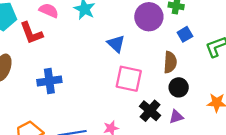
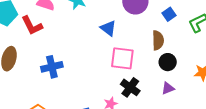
black cross: (150, 111) -> (130, 87), moved

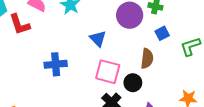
black circle: (168, 62) -> (133, 83), moved
blue cross: (52, 67) -> (56, 64), moved

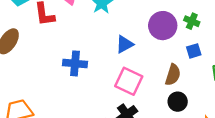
blue triangle: (98, 39) -> (125, 44), turned 36
black circle: (133, 83) -> (178, 102), moved

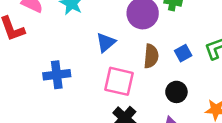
blue square: (194, 51) -> (183, 53), moved
brown semicircle: (173, 75) -> (151, 56), moved

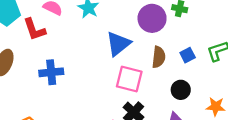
blue triangle: (106, 42) -> (118, 44), size x1.4
blue cross: (57, 75) -> (51, 72), moved

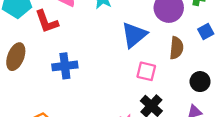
blue square: (188, 55) -> (206, 31), moved
pink square: (129, 79) -> (146, 71), size x0.7

